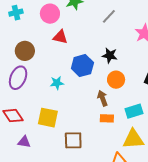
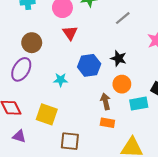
red triangle: (60, 37) -> (70, 33), turned 35
cyan rectangle: (134, 111) -> (139, 104), moved

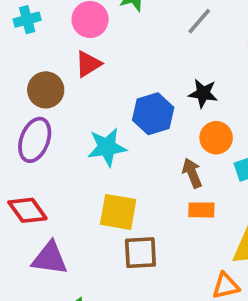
red triangle: (70, 33) -> (88, 64), moved, turned 42
cyan star: (61, 80) -> (107, 147), size x1.5
yellow square: (47, 114) -> (118, 212), moved
purple triangle: (19, 136) -> (50, 258), size x1.5

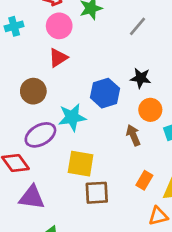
brown circle: (46, 90) -> (33, 91), moved
purple ellipse: (35, 140) -> (40, 135), moved, turned 40
orange rectangle: (201, 210) -> (144, 180), moved, turned -60

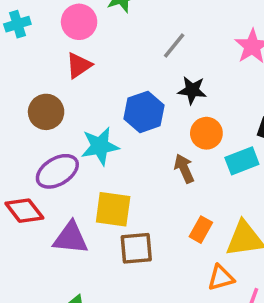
gray line: (137, 26) -> (174, 46), moved
purple triangle: (32, 197) -> (71, 238), moved

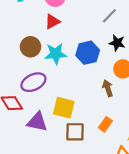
cyan star: (100, 146) -> (56, 54), moved
orange rectangle: (201, 230) -> (105, 124), moved

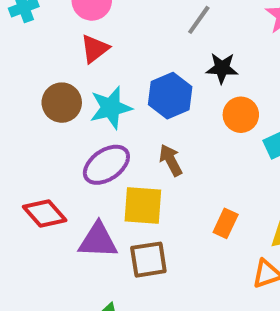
purple ellipse: (33, 82) -> (106, 165), moved
brown arrow: (108, 88) -> (171, 160), moved
brown square: (75, 132) -> (148, 260), moved

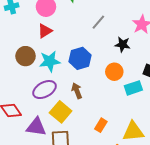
black star: (222, 68) -> (123, 44), moved
yellow square: (143, 206) -> (61, 112), turned 30

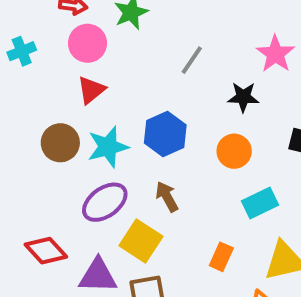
cyan rectangle: (133, 88) -> (260, 203), moved

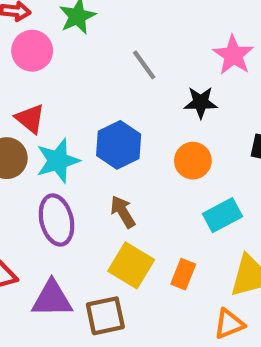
gray line: (192, 60) -> (144, 65), turned -68
red triangle: (91, 90) -> (30, 119), moved, turned -40
purple ellipse: (105, 202) -> (57, 220), turned -66
yellow square: (141, 241) -> (131, 265), moved

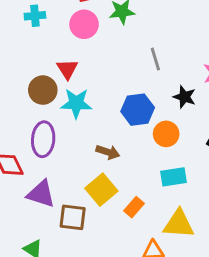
blue hexagon: (119, 145) -> (138, 110), moved
brown arrow: (123, 212) -> (108, 152), turned 120
purple ellipse: (57, 220) -> (43, 139), moved

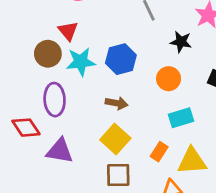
blue hexagon: (138, 110) -> (121, 59), moved
orange rectangle: (134, 207) -> (159, 152), moved
brown square: (73, 217) -> (118, 175), moved

